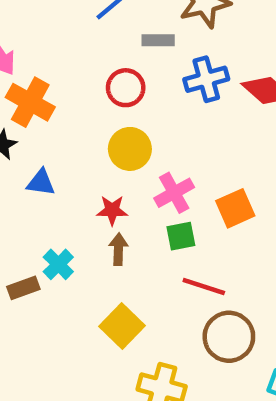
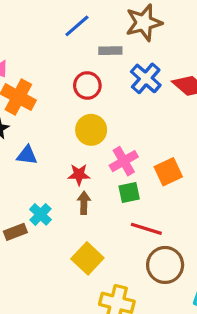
blue cross: (206, 79) -> (146, 78), turned -32

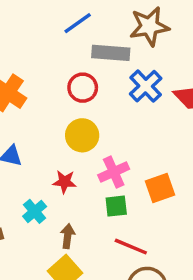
gray rectangle: (110, 51) -> (111, 53), size x1.5
brown arrow: (84, 203) -> (68, 236), moved
cyan cross: (41, 214) -> (35, 211), moved

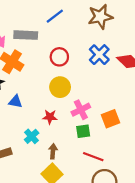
gray rectangle: (111, 53) -> (26, 35), moved

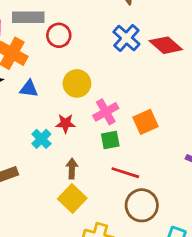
red circle: (59, 57) -> (59, 35), moved
blue triangle: (15, 102) -> (29, 89), moved
cyan cross: (32, 136) -> (41, 139), moved

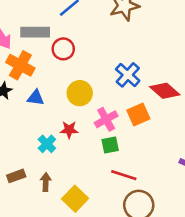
blue cross: (126, 38) -> (128, 75), moved
red diamond: (166, 45) -> (165, 91), moved
orange square: (146, 122) -> (138, 115), moved
brown arrow: (72, 169) -> (46, 182), moved

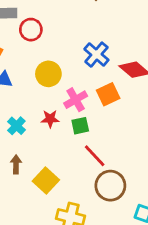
red star: (69, 130) -> (50, 119), moved
red line: (124, 175) -> (95, 156), turned 30

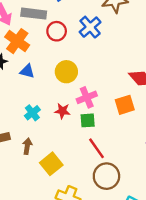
blue cross: (96, 55) -> (90, 27), moved
orange square: (108, 94) -> (125, 105), moved

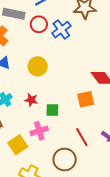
red circle: (57, 31) -> (39, 24), moved
pink cross: (87, 97) -> (39, 131), moved
red line: (96, 148) -> (82, 137), moved

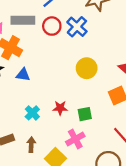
yellow circle: (38, 66) -> (87, 68), moved

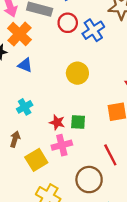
yellow circle: (87, 68) -> (77, 73), moved
red star: (60, 108) -> (57, 122), moved

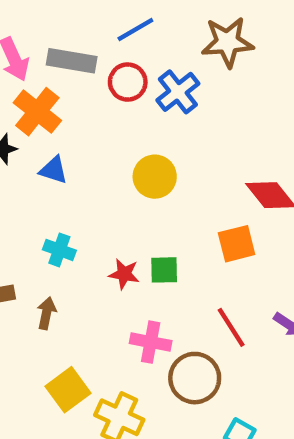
cyan cross: (25, 107) -> (59, 250), turned -35
pink cross: (62, 145) -> (151, 342), moved, turned 30
yellow square: (36, 160) -> (68, 390), moved

